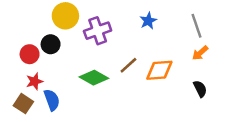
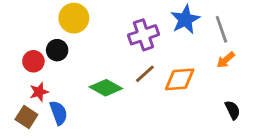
blue star: (148, 21) -> (185, 19), moved, size x1.5
purple cross: (98, 31) -> (143, 35), moved
black semicircle: (200, 89) -> (233, 110), moved

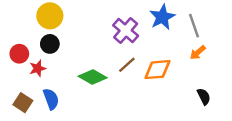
yellow circle: (74, 18) -> (50, 16), moved
purple cross: (143, 35) -> (126, 31), turned -30
red circle: (33, 61) -> (19, 54), moved
red star: (39, 92) -> (38, 68), moved

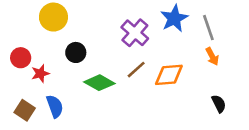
black circle: (50, 44) -> (76, 52), moved
orange arrow: (198, 53) -> (212, 56), turned -77

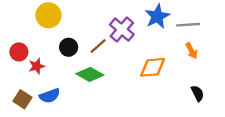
gray line: (208, 28) -> (188, 25), turned -75
brown line: (136, 70) -> (98, 46), moved
blue semicircle: (55, 106) -> (50, 96), turned 90

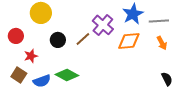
red circle: (19, 52) -> (16, 36), moved
orange diamond: (153, 67) -> (129, 41), moved
green diamond: (90, 74) -> (67, 75), moved
brown square: (22, 99) -> (19, 75), moved

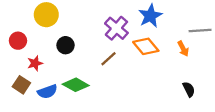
gray line: (159, 21) -> (200, 31), moved
brown line: (83, 39) -> (108, 59), moved
orange diamond: (129, 41) -> (146, 46), turned 55

